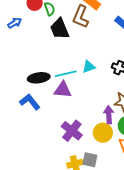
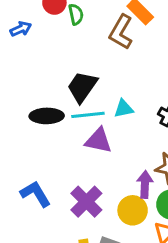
black trapezoid: (60, 29) -> (82, 87), moved, turned 50
purple triangle: (63, 90) -> (98, 141), moved
blue L-shape: (30, 102) -> (36, 194), moved

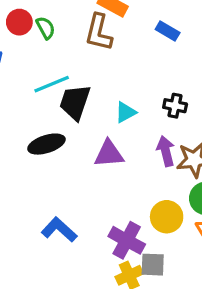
cyan line: (88, 115) -> (52, 84), moved
purple arrow: (145, 184) -> (166, 151), moved
purple cross: (86, 202) -> (127, 240), moved

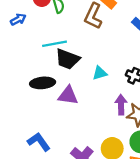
black trapezoid: (75, 102) -> (67, 59), turned -100
purple triangle: (109, 154) -> (68, 95), moved

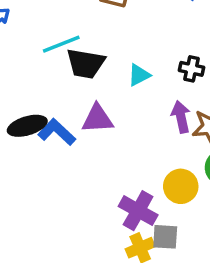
black ellipse: (43, 83) -> (27, 126), moved
blue L-shape: (39, 142) -> (57, 132), moved

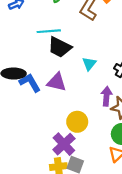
cyan triangle: (139, 75) -> (89, 64), turned -40
yellow circle: (181, 186) -> (77, 122), moved

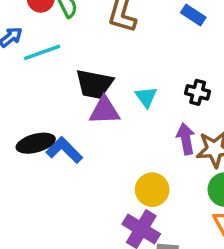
cyan line: (49, 31) -> (42, 52), moved
purple triangle: (57, 82) -> (104, 111), moved

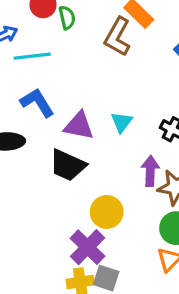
black trapezoid: (94, 84) -> (68, 165), moved
blue L-shape: (64, 150) -> (37, 103), moved

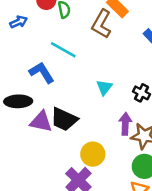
cyan line: (32, 56) -> (63, 50), moved, turned 36
purple triangle: (79, 126) -> (41, 122), moved

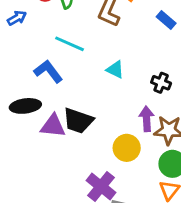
cyan triangle: (104, 87) -> (115, 70), moved, turned -36
yellow circle: (93, 154) -> (127, 148), moved

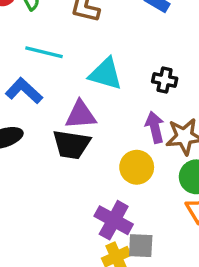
cyan triangle: (115, 70) -> (106, 74), size x1.5
purple triangle: (53, 126) -> (81, 115), moved

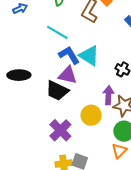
blue L-shape: (24, 91) -> (69, 55), moved
purple cross: (114, 220) -> (60, 130), moved

